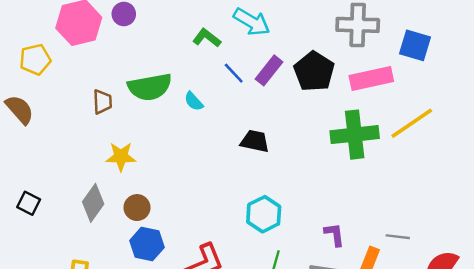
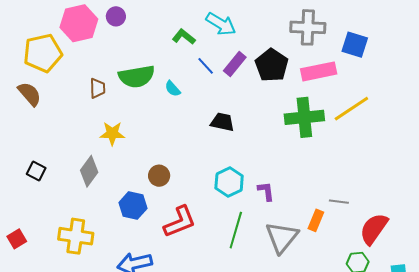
yellow pentagon: (35, 60) -> (43, 53), size x1.5
brown circle: (137, 208) -> (159, 176), moved
purple L-shape: (334, 235) -> (266, 191), moved

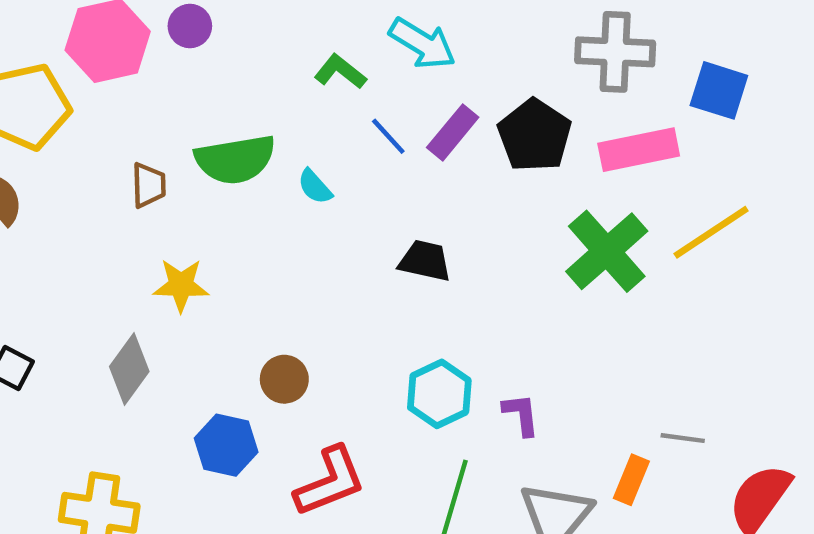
green cross: (304, 117) -> (607, 251), turned -36

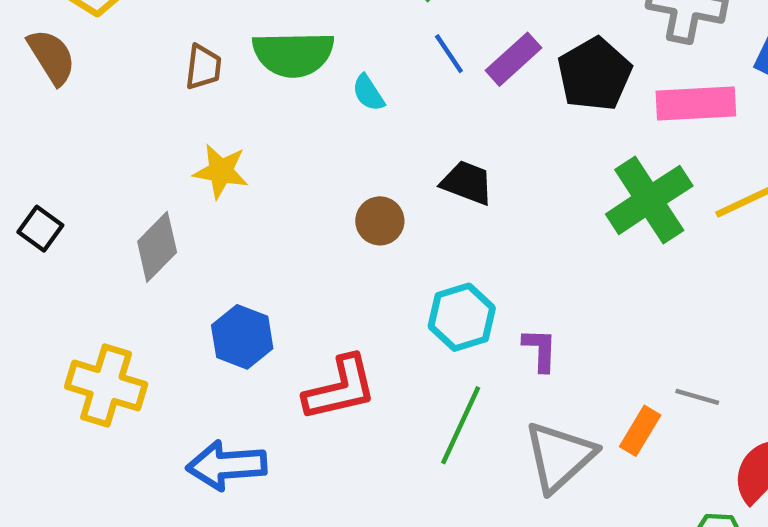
brown circle: (284, 379) -> (380, 221), moved

